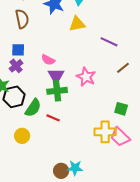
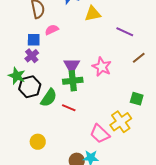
pink semicircle: (48, 60) -> (52, 30), moved, turned 128
yellow cross: (105, 132) -> (121, 122), turned -35
yellow circle: (22, 136) -> (38, 142), moved
pink trapezoid: (120, 137) -> (100, 134), moved

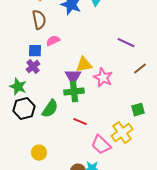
yellow triangle: (93, 14) -> (84, 65), moved
black hexagon: (30, 87) -> (24, 109), moved
green square: (137, 99) -> (138, 110), turned -32
red line: (69, 108) -> (80, 122), moved

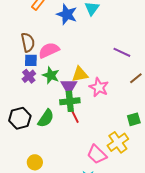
brown semicircle: (39, 20) -> (28, 42), moved
pink semicircle: (53, 41) -> (49, 50), size x1.5
green star: (18, 87) -> (51, 75), moved
red line: (80, 122) -> (75, 116), moved, turned 40

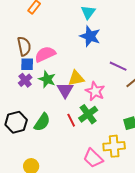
blue star: (67, 14) -> (90, 36), moved
purple line: (122, 52) -> (118, 66), moved
green cross: (70, 101) -> (88, 114), moved, turned -30
yellow cross: (118, 142) -> (114, 146), turned 30

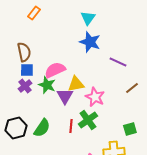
pink semicircle: (45, 54) -> (55, 70), moved
purple line: (118, 66) -> (118, 62), moved
red line: (71, 120) -> (71, 126), turned 32

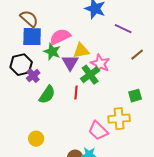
brown semicircle: (24, 52) -> (29, 19), turned -36
blue square: (27, 70) -> (32, 37), size x1.5
purple cross: (25, 86) -> (33, 76), moved
green cross: (88, 120) -> (90, 75), moved
black hexagon: (16, 128) -> (21, 65), moved

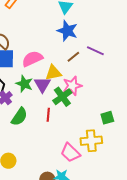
green star: (52, 52) -> (24, 84), moved
brown line: (137, 55) -> (73, 57), moved
pink star: (100, 64) -> (72, 86), turned 30

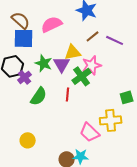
purple line: (95, 51) -> (115, 40), moved
pink semicircle: (32, 59) -> (52, 24), moved

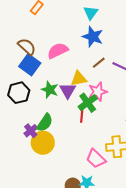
blue square: (24, 38) -> (30, 65), turned 35
purple cross: (25, 77) -> (31, 131), moved
red line: (68, 94) -> (82, 116), moved
yellow circle: (28, 140) -> (43, 143), moved, size x1.5

